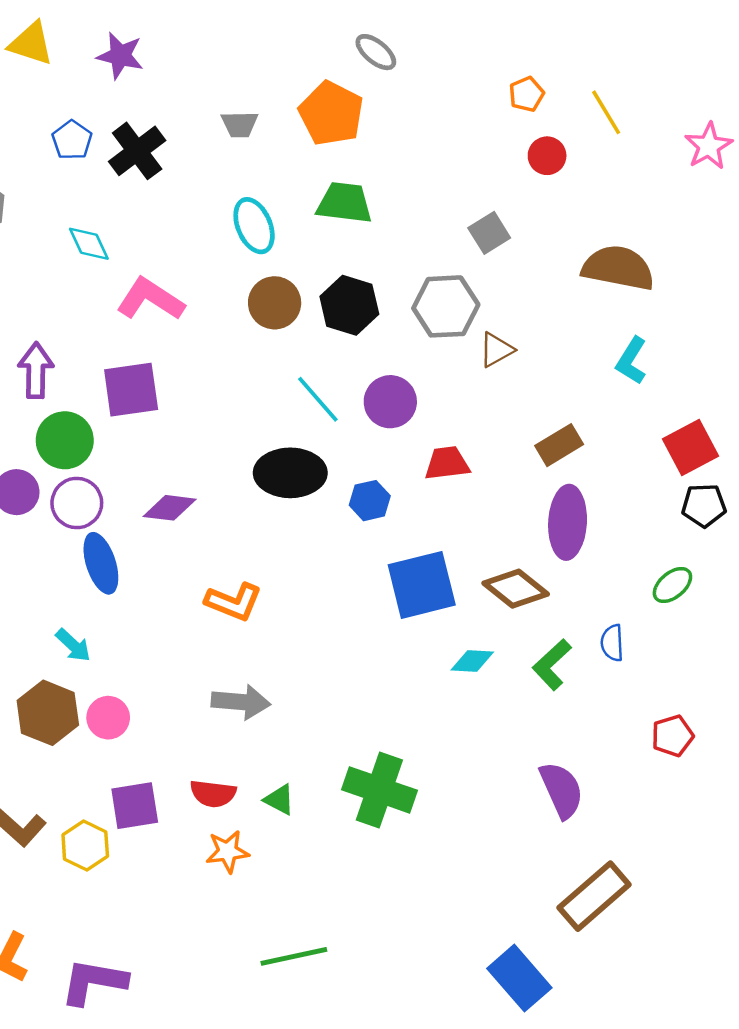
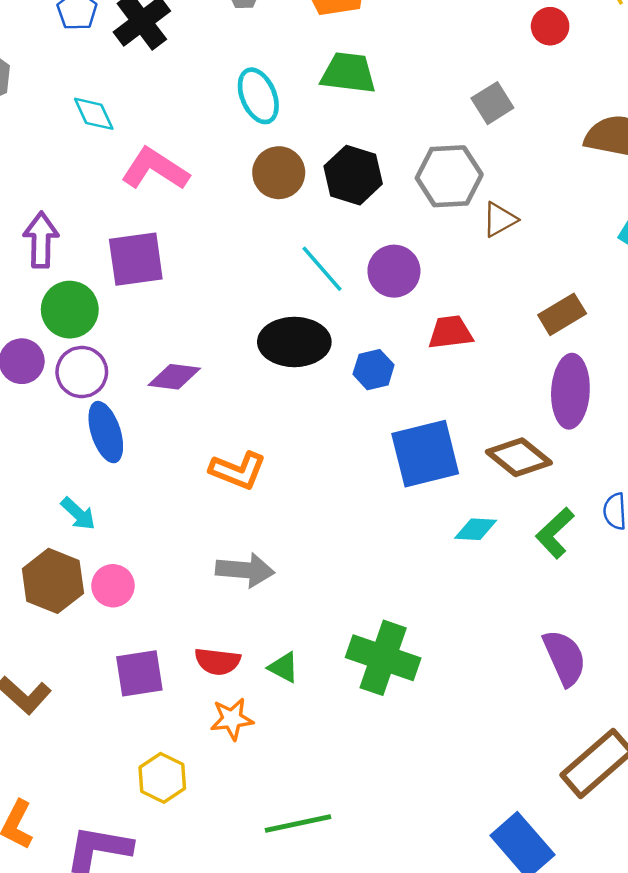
yellow hexagon: (85, 845) -> (162, 778), moved

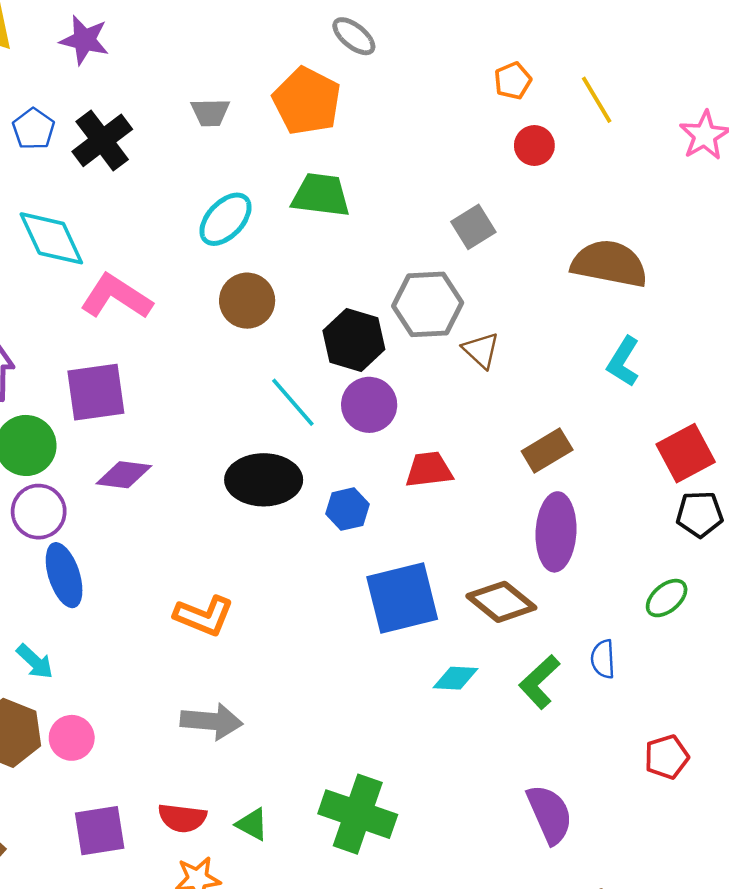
cyan ellipse: (258, 96) -> (225, 219), turned 66
cyan diamond: (94, 114) -> (51, 238), size x1.5
black hexagon: (353, 175) -> (354, 340), moved
brown triangle: (500, 220) -> (481, 350), turned -48
purple diamond: (174, 377) -> (124, 475), moved

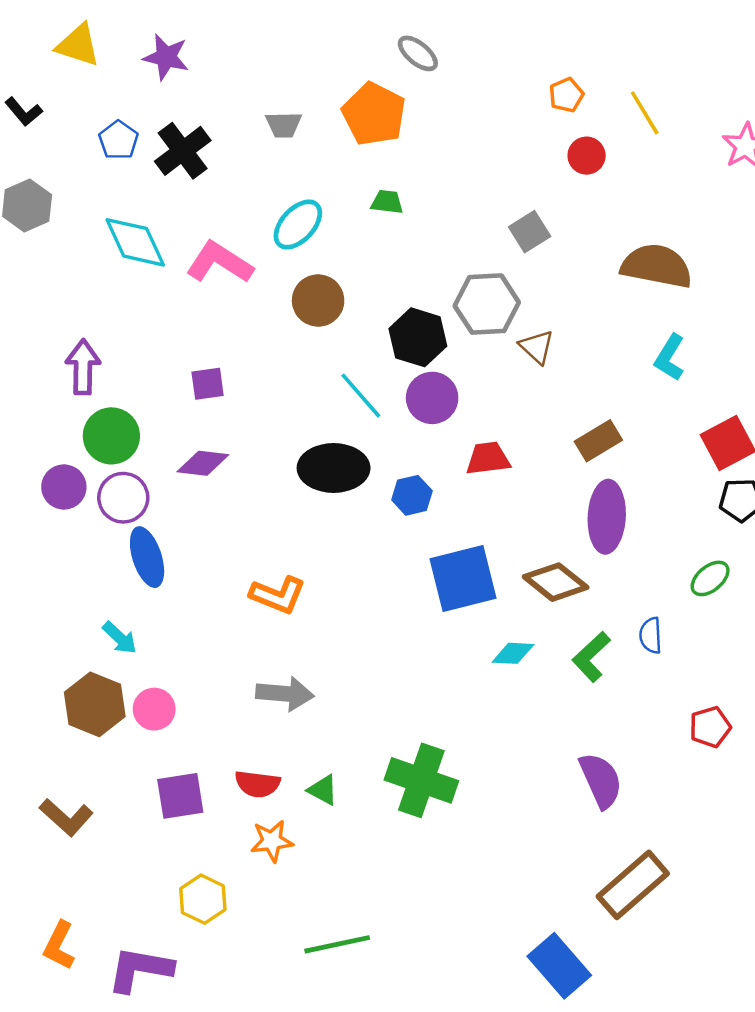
green trapezoid: (321, 195) -> (387, 202), size x0.6
pink L-shape: (116, 297) -> (219, 263), moved
purple square: (96, 392) -> (208, 384), moved, size x0.6

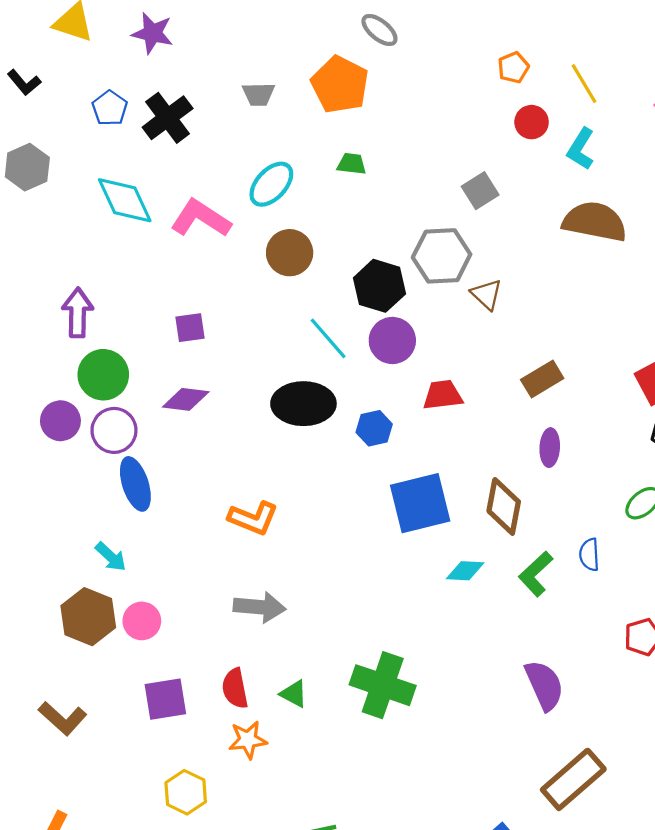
cyan L-shape: (670, 358) -> (581, 149), moved
purple ellipse: (607, 517) -> (550, 448), size x0.6
brown diamond: (556, 582) -> (504, 506), turned 62
red semicircle: (258, 784) -> (235, 688), turned 72

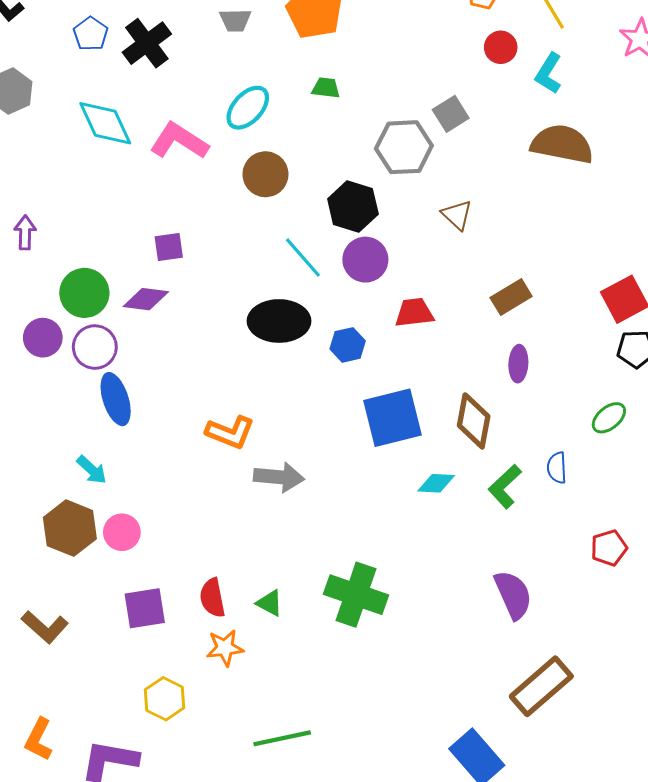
gray hexagon: (442, 256) -> (404, 147), moved
purple arrow: (78, 313) -> (25, 233), moved, size x0.7
purple diamond: (186, 399) -> (146, 299), moved
gray arrow: (260, 607) -> (279, 477), moved

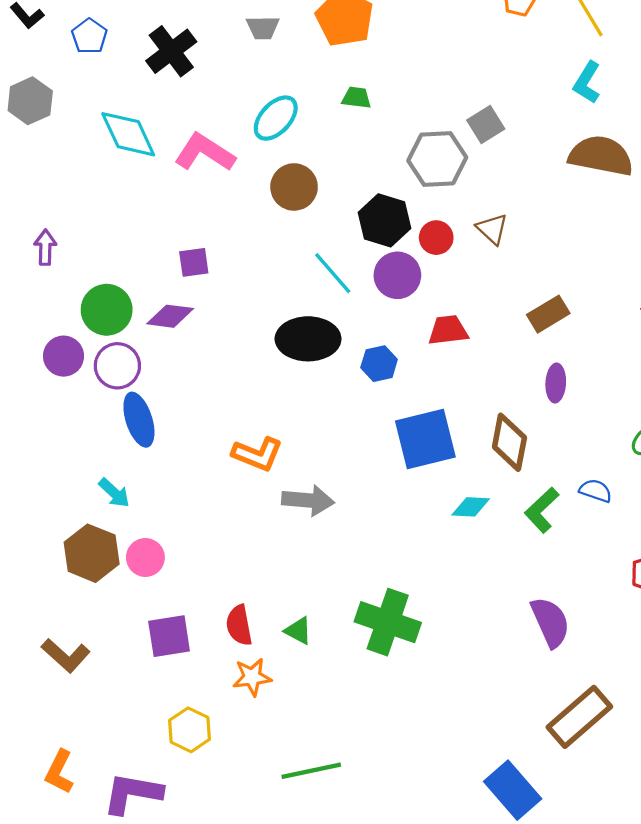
blue pentagon: (91, 34) -> (89, 36), moved
red circle: (501, 47) -> (436, 238), moved
blue semicircle: (557, 468) -> (596, 491), turned 112

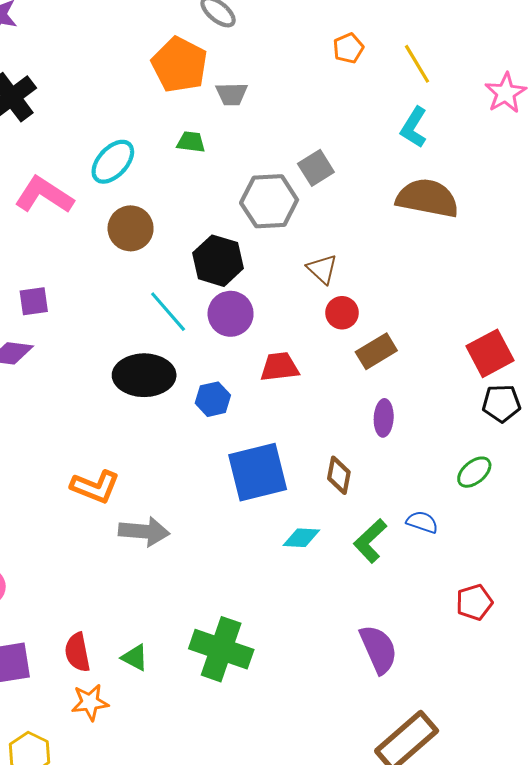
gray trapezoid: (263, 28) -> (232, 94), moved
red circle: (436, 238) -> (342, 313), moved
brown diamond: (509, 442) -> (339, 475), size x0.7

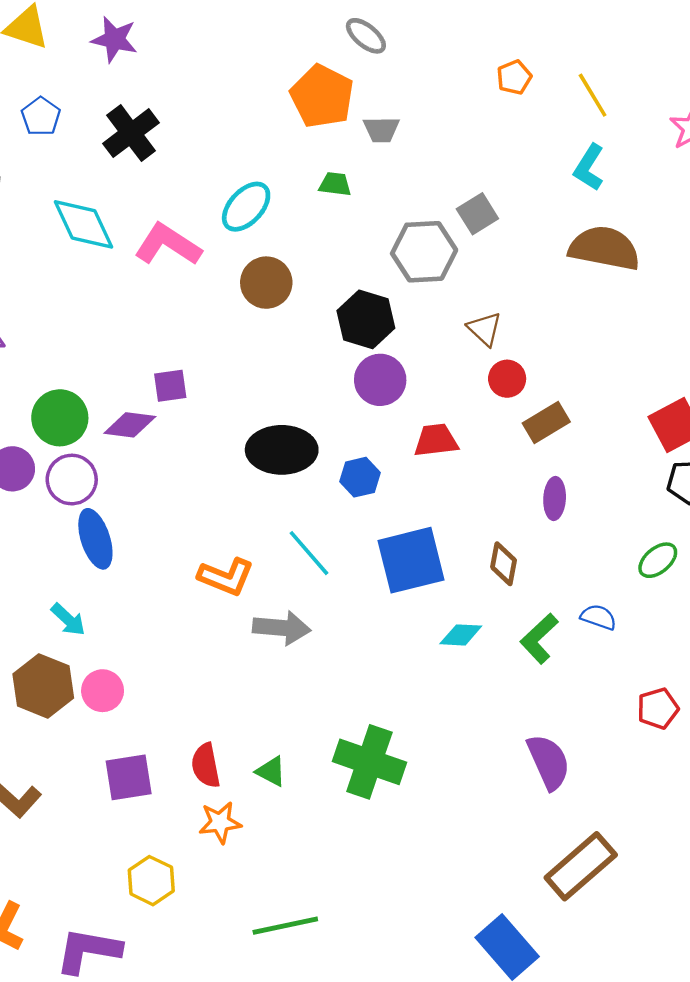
purple square: (34, 301) -> (170, 386), moved
cyan line: (168, 312) -> (309, 553), moved

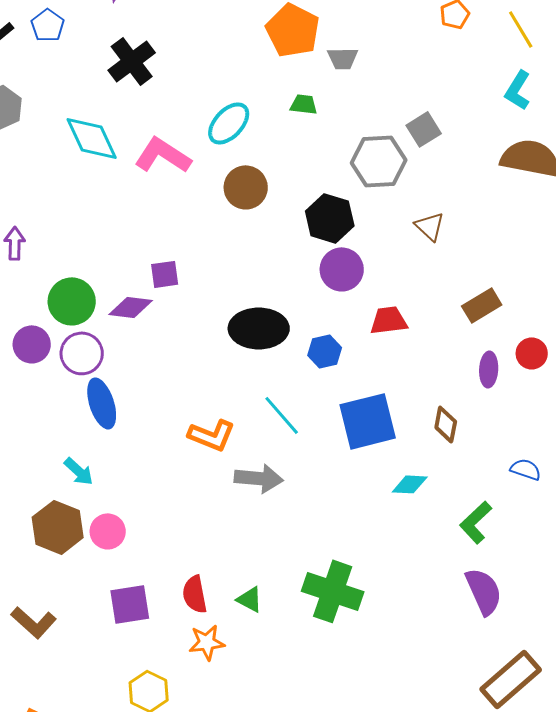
blue pentagon: (41, 116) -> (48, 25), moved
red circle: (507, 379) -> (532, 353), moved
green L-shape: (539, 638) -> (476, 522), moved

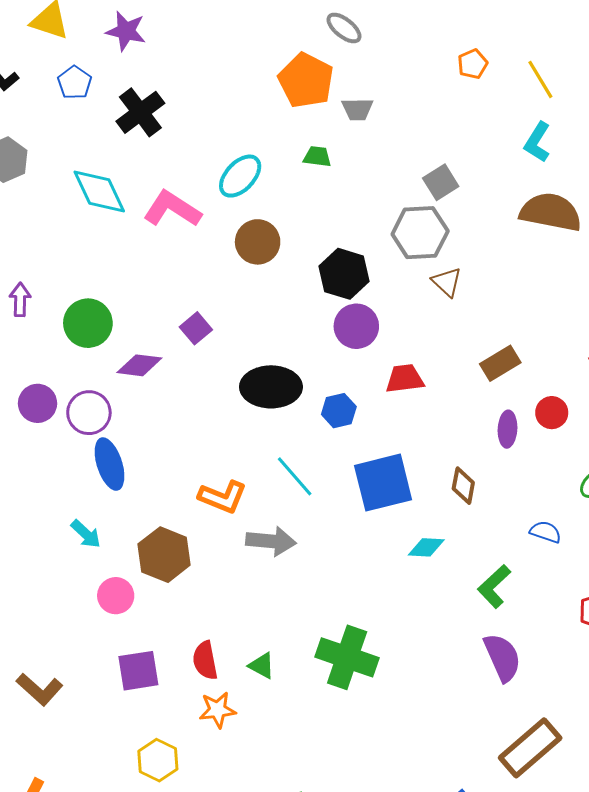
blue pentagon: (48, 25) -> (75, 82), moved
gray hexagon: (379, 161) -> (420, 233), moved
purple square: (165, 274) -> (196, 328), moved, turned -32
green circle: (72, 301) -> (88, 323), moved
brown hexagon: (58, 527) -> (164, 555), moved

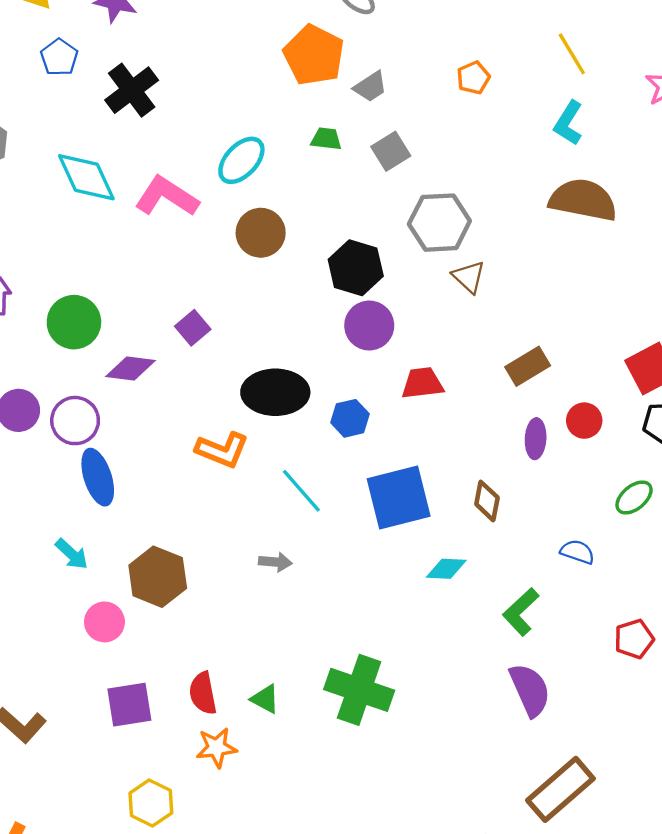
orange pentagon: (473, 64) -> (473, 78), moved
gray trapezoid: (357, 109) -> (370, 87), turned -32
gray square: (441, 182) -> (391, 151), moved
orange L-shape: (223, 497) -> (222, 450), moved
gray arrow: (271, 541) -> (275, 562), size x0.6

